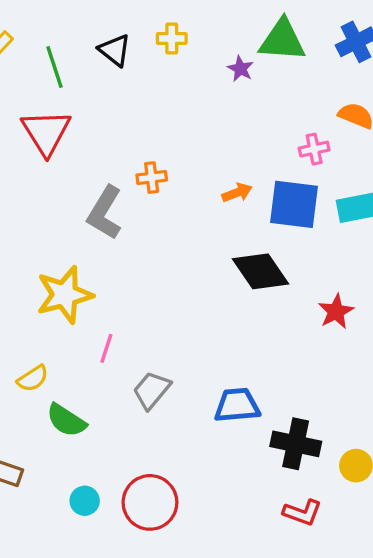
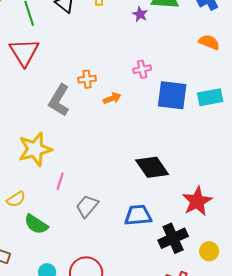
pink cross: (314, 149) -> (142, 69), moved
orange arrow: (237, 193) -> (112, 98), moved
black diamond: (261, 271) -> (152, 167), moved
red star: (336, 312) -> (197, 201), moved, size x1.4
black cross: (296, 444) -> (173, 238), turned -36

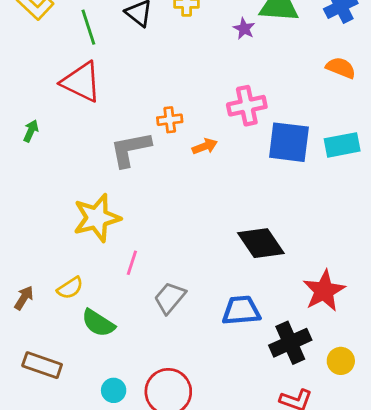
red triangle: (24, 52) -> (81, 82), turned -32
pink cross: (142, 69) -> (247, 106), size x1.5
gray L-shape: (59, 100) -> (130, 149), turned 48

